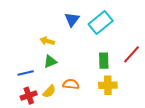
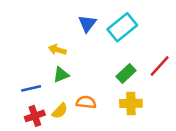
green rectangle: (104, 61) -> (126, 73), turned 49

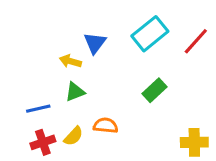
blue triangle: (87, 24) -> (95, 43), moved
red line: (160, 66) -> (196, 41), moved
yellow cross: (131, 103) -> (194, 142), moved

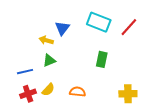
cyan rectangle: (150, 34) -> (99, 22), turned 60
green rectangle: (155, 90) -> (102, 59), turned -35
orange semicircle: (106, 125) -> (77, 92), moved

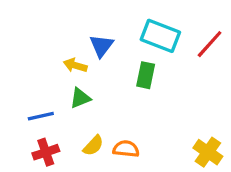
green rectangle: (102, 59) -> (146, 75), moved
yellow semicircle: (48, 90) -> (93, 146), moved
yellow cross: (128, 94) -> (208, 152), turned 36

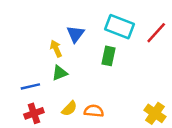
yellow arrow: (75, 65) -> (56, 49), turned 49

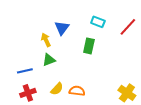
cyan rectangle: (120, 27) -> (98, 22), size x0.6

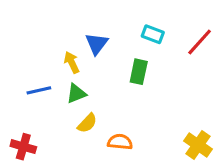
blue line: (25, 71) -> (39, 90), moved
yellow semicircle: (57, 89) -> (87, 123), moved
red cross: (28, 93) -> (23, 147), moved, turned 35

